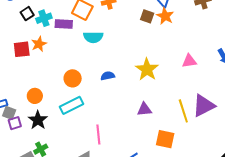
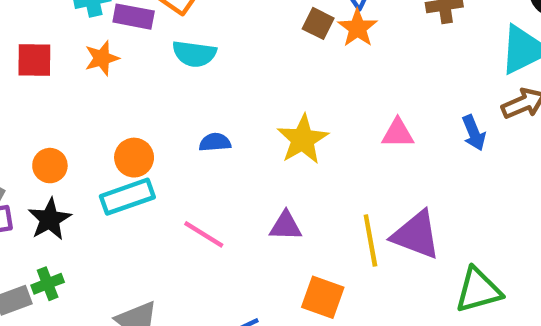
orange star: (39, 44) -> (102, 58), moved
orange circle: (73, 78) -> (134, 158), moved
purple triangle: (204, 106) -> (416, 235), turned 40
pink line: (98, 134) -> (204, 234), moved, turned -60

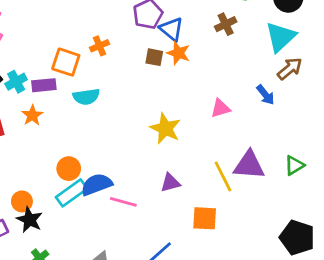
blue semicircle: (215, 142) -> (97, 184), moved, size x1.6
orange circle: (50, 166) -> (22, 201), moved
green triangle: (478, 290) -> (294, 165), moved, size x0.7

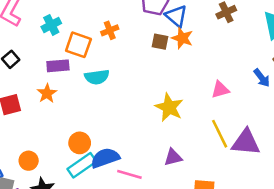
cyan cross: (16, 82) -> (51, 25), moved
yellow line: (223, 176) -> (220, 134), moved
orange circle: (22, 201) -> (29, 161), moved

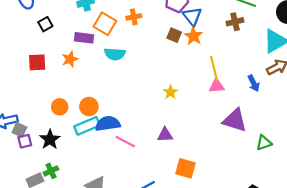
yellow star: (169, 107) -> (170, 92), size x0.6
yellow line: (220, 134) -> (214, 68), moved
purple triangle: (246, 142) -> (235, 120), moved
orange circle: (29, 161) -> (60, 107), moved

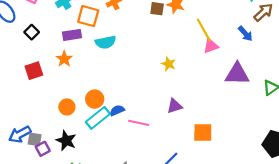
blue semicircle: (108, 124) -> (117, 110), size x0.6

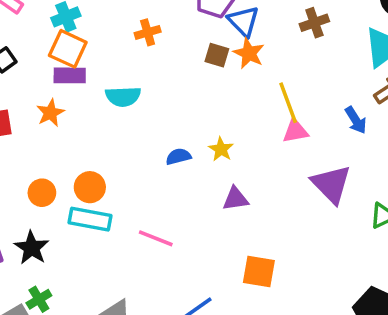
orange square: (88, 16) -> (68, 49), moved
purple triangle: (237, 74) -> (331, 184), turned 35
purple triangle: (175, 106) -> (235, 199), moved
blue semicircle: (117, 110) -> (178, 157), moved
cyan rectangle: (98, 118) -> (90, 219), turned 40

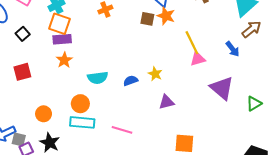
cyan semicircle: (123, 96) -> (98, 78), moved
orange star: (50, 113) -> (64, 60), moved
orange circle: (42, 193) -> (44, 114), moved

